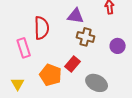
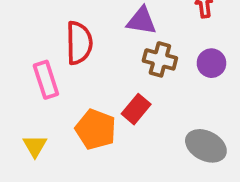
purple circle: (118, 46) -> (211, 63), moved
gray ellipse: (97, 83) -> (206, 146), moved

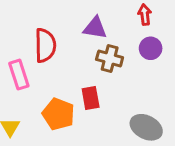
purple circle: (211, 63) -> (151, 48), moved
red rectangle: (136, 109) -> (91, 98), turned -50

